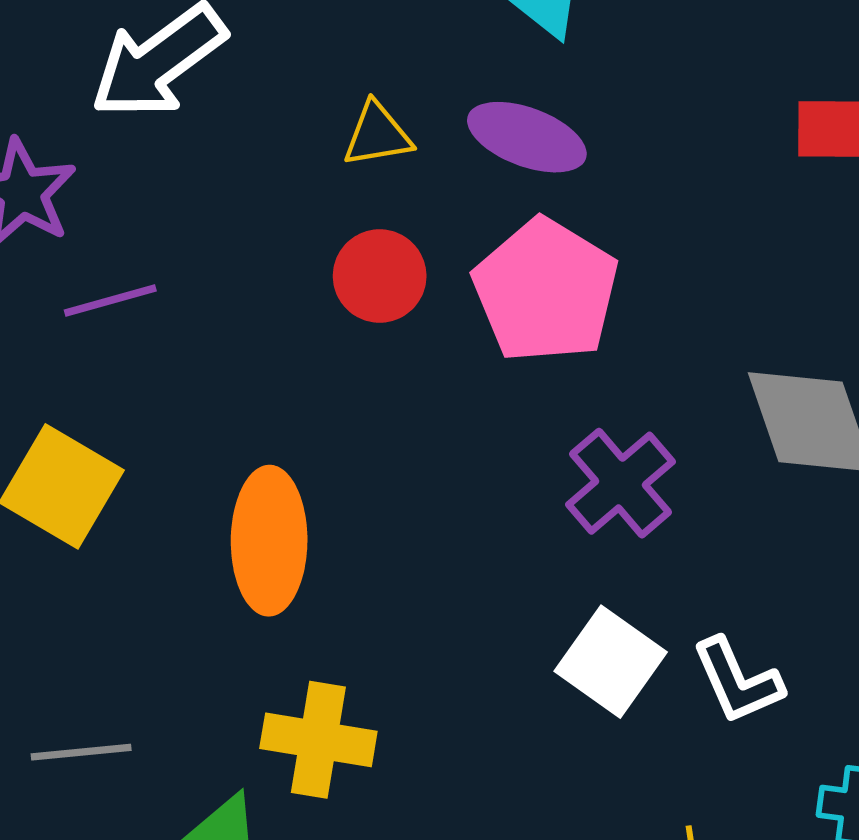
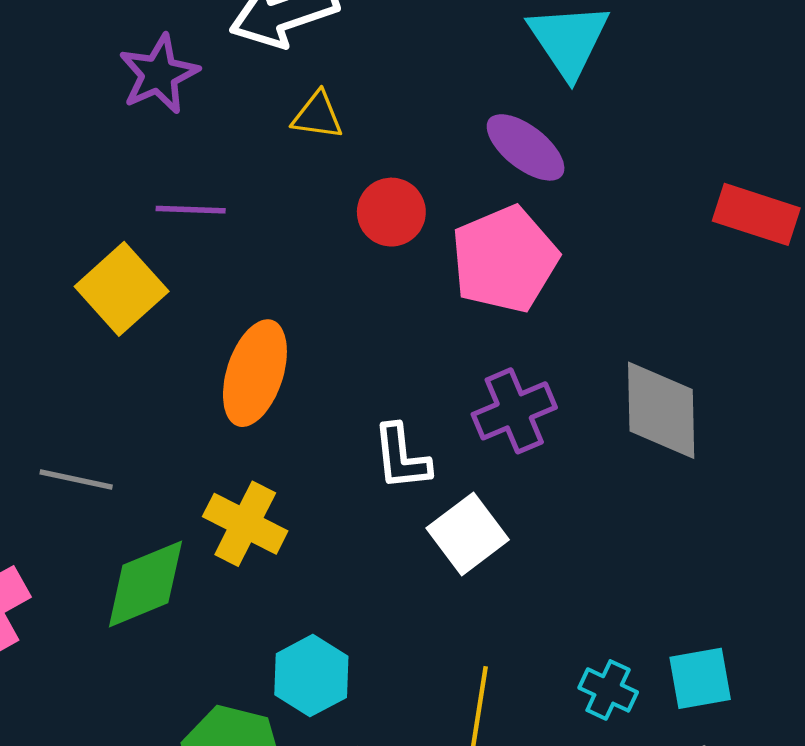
yellow triangle: (377, 135) -> (317, 116), moved
purple line: (110, 300) -> (191, 210), moved
white L-shape: (737, 681) -> (401, 457), moved

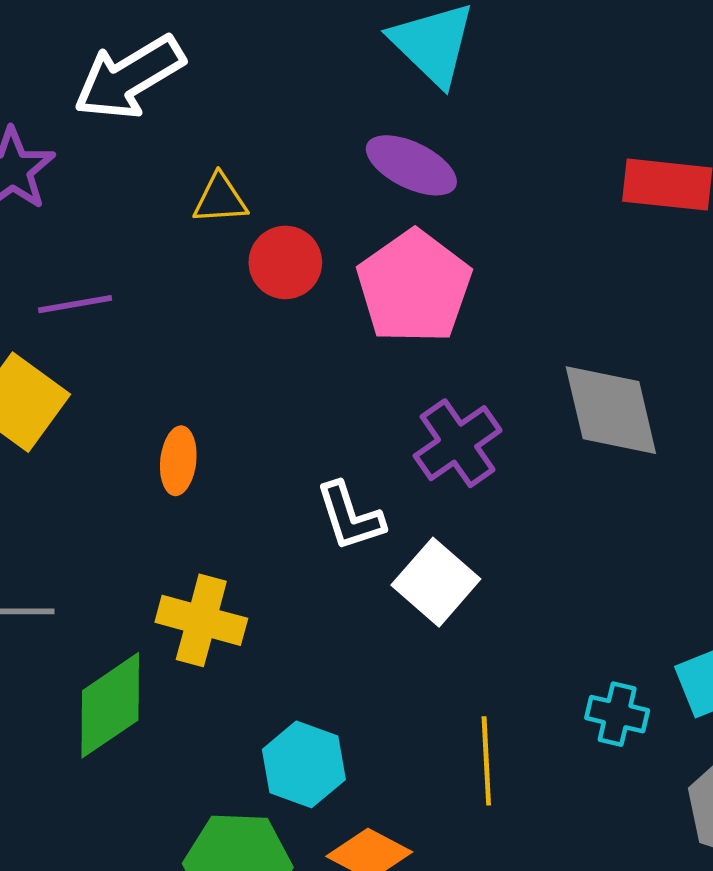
yellow triangle: (317, 116) -> (220, 199), moved
orange ellipse: (255, 373) -> (178, 461), size x0.6

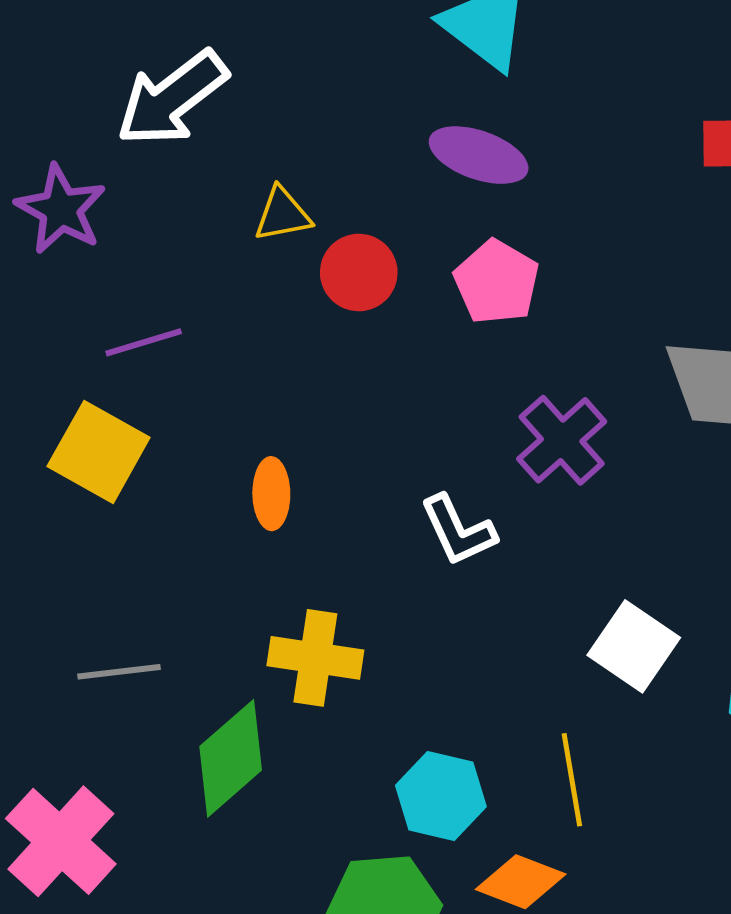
pink pentagon: (414, 287) -> (497, 282), size x0.7
white square: (436, 582) -> (634, 646), moved
yellow line: (486, 761) -> (572, 780), moved

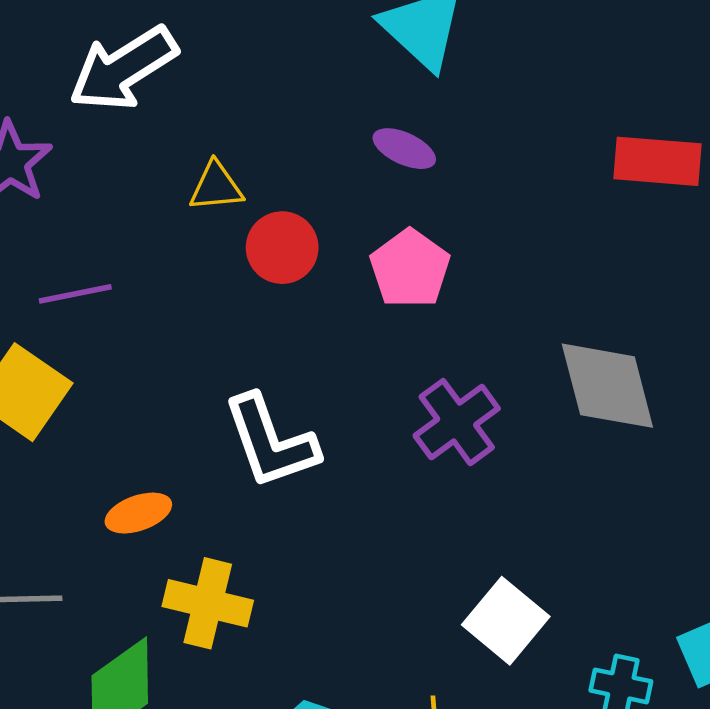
purple ellipse: (479, 155) -> (404, 149), size x0.7
orange ellipse: (271, 494) -> (138, 513), moved, turned 66
white L-shape: (458, 530) -> (271, 442), moved, size x1.4

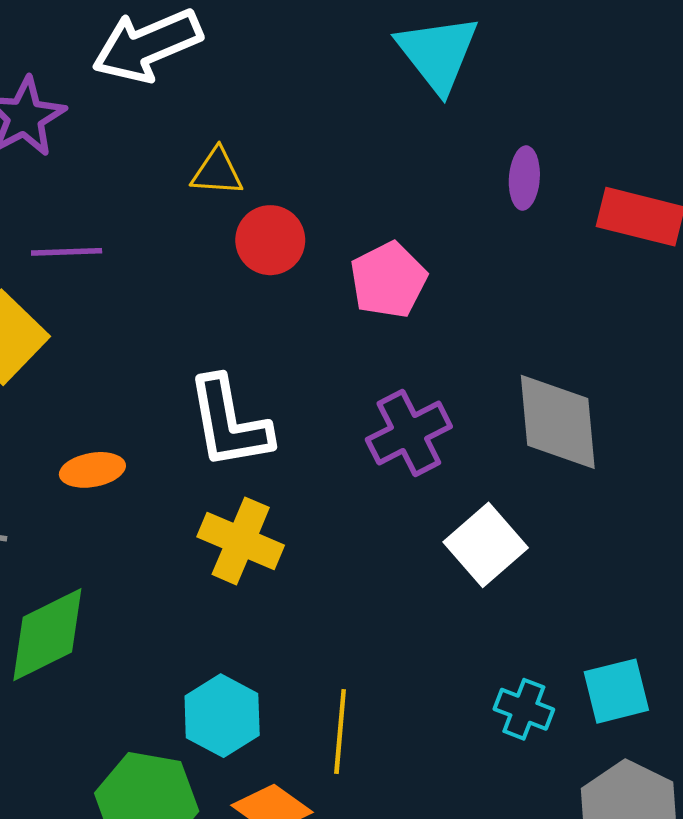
purple ellipse: (404, 149) -> (524, 178), moved, turned 60
yellow cross: (208, 603) -> (241, 541), moved
white square: (506, 621) -> (486, 545), moved

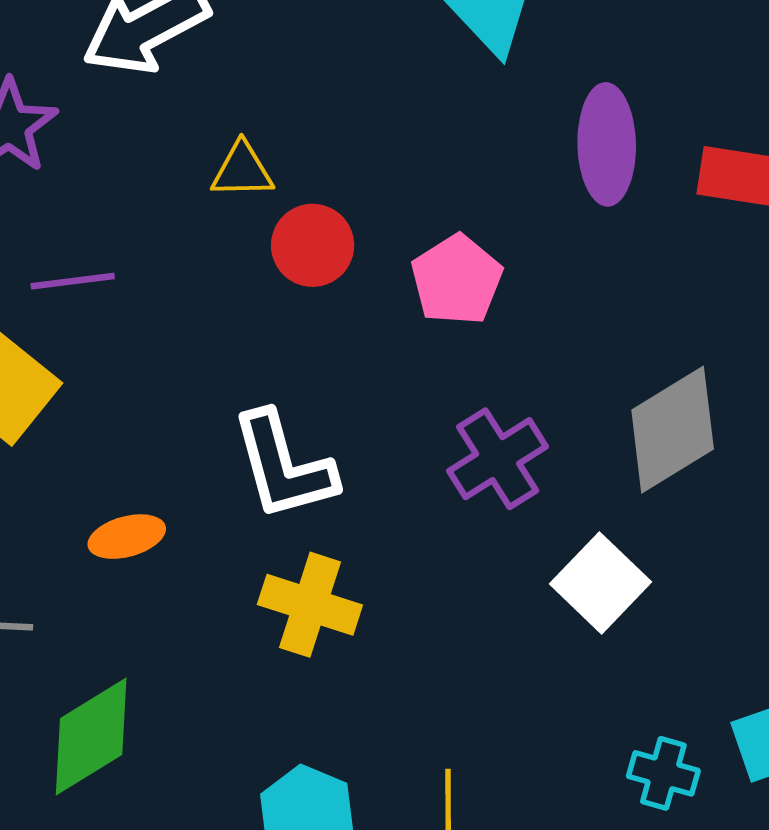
purple ellipse: (524, 178) -> (607, 144), size x1.6
gray diamond: (558, 422) -> (673, 430), turned 69

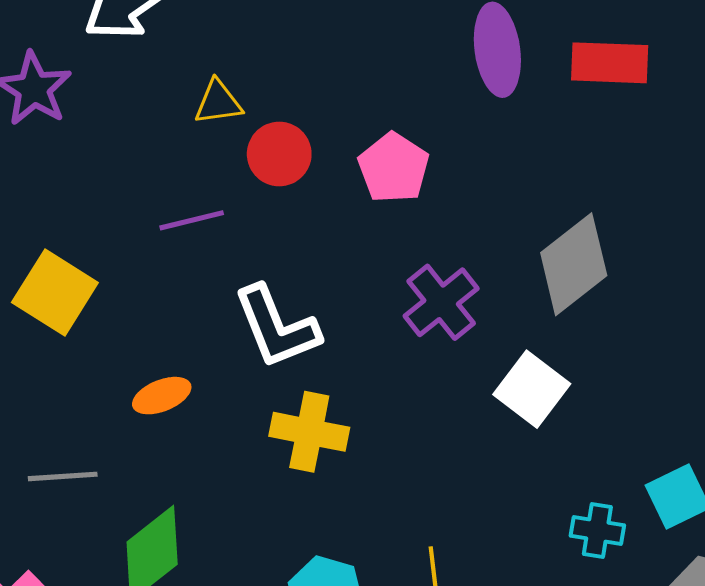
purple line: (73, 281) -> (192, 220), moved

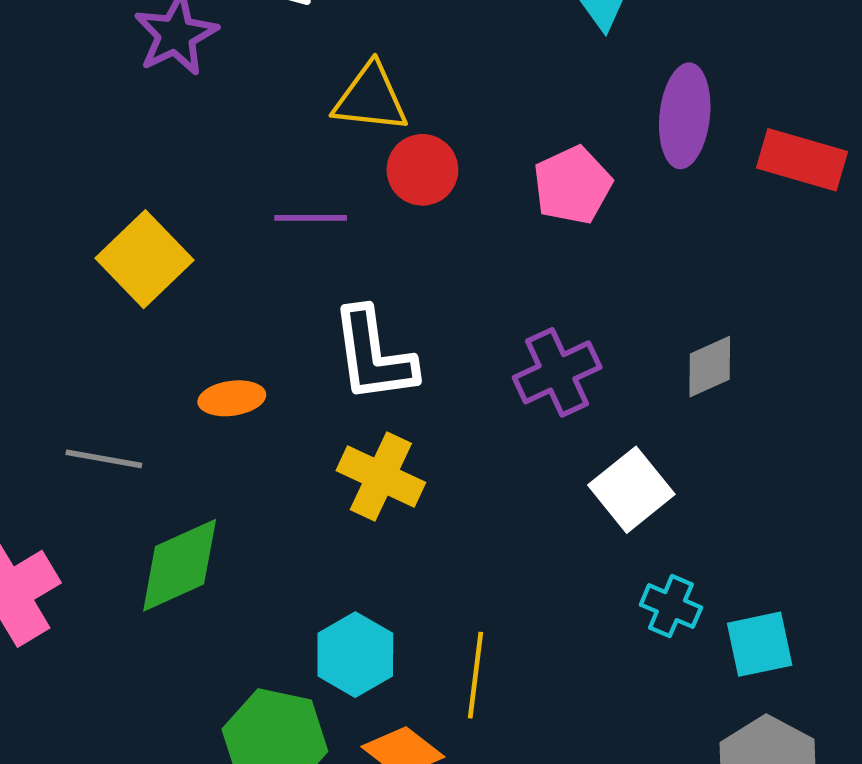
yellow triangle: (218, 102) -> (371, 98), size x1.4
pink pentagon: (394, 168) -> (573, 185), moved
gray diamond: (574, 264) -> (710, 367), size x0.6
cyan cross: (597, 531) -> (671, 606), moved

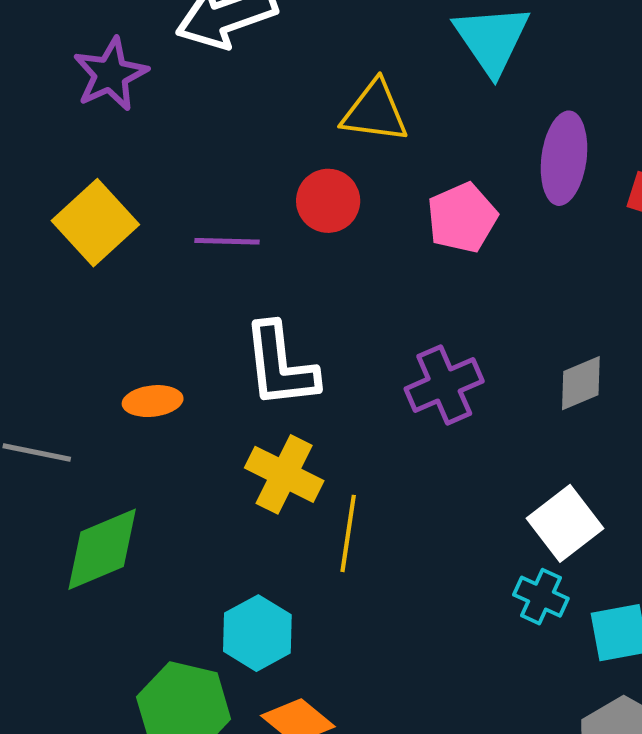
yellow triangle: (371, 98) -> (375, 112), moved
yellow square: (144, 259) -> (95, 223), moved
white square: (631, 490) -> (565, 523), moved
yellow line: (475, 675) -> (348, 533), moved

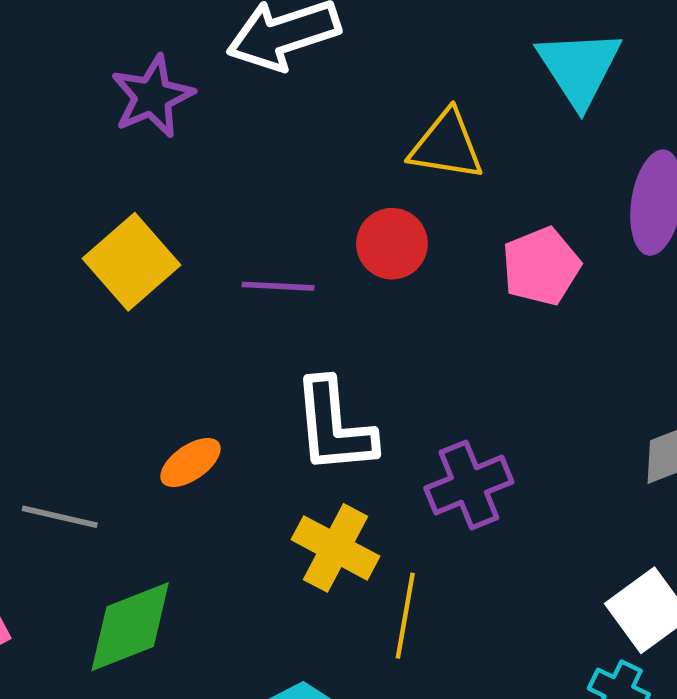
purple cross: (444, 385) -> (469, 485), moved
orange ellipse: (153, 401) -> (191, 462), turned -30

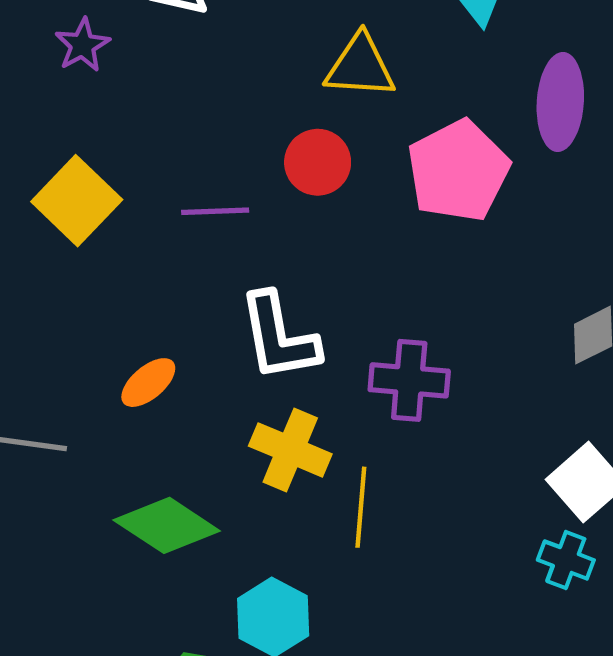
purple star: (152, 96) -> (82, 45), size x0.7
pink pentagon: (541, 266) -> (458, 171), size x1.4
purple cross: (469, 485) -> (409, 380), turned 32
green diamond: (130, 627) -> (167, 525), moved, turned 60

